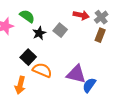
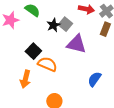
black star: (39, 33) -> (53, 25), moved
purple triangle: (76, 74) -> (76, 44), moved

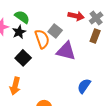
black star: (53, 25) -> (19, 32), moved
orange semicircle: (47, 64) -> (42, 39), moved, turned 48

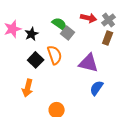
green semicircle: (22, 17) -> (60, 24), moved
orange semicircle: (42, 39) -> (55, 55), moved
purple triangle: (66, 51) -> (89, 63), moved

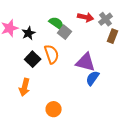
brown rectangle: (108, 38) -> (113, 36), moved
blue semicircle: (97, 88) -> (93, 78), moved

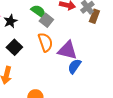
brown rectangle: (113, 36) -> (94, 16), moved
orange semicircle: (52, 54) -> (45, 42), moved

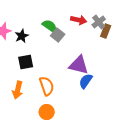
orange semicircle: (45, 42) -> (47, 86), moved
black square: (14, 47) -> (26, 62), turned 35

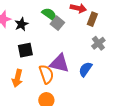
gray cross: (99, 22) -> (98, 43), moved
brown rectangle: (106, 31) -> (92, 19), moved
purple triangle: (79, 65) -> (59, 63), moved

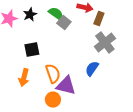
black star: (21, 24) -> (30, 15), moved
gray cross: (98, 43) -> (105, 43), size x1.5
purple triangle: (59, 63) -> (66, 86), moved

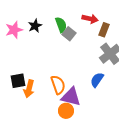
green semicircle: (56, 14) -> (61, 25), turned 35
black square: (32, 50) -> (18, 81), moved
orange circle: (53, 100) -> (66, 111), moved

